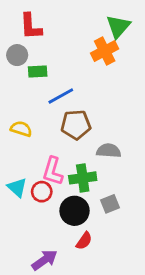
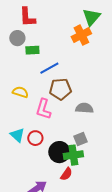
pink L-shape: (53, 171) -> (43, 109), moved
green cross: (83, 178) -> (73, 155), moved
gray square: (110, 204) -> (80, 139), moved

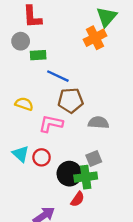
blue line: (49, 68) -> (58, 76), turned 54
pink L-shape: (43, 109) -> (51, 124), turned 85

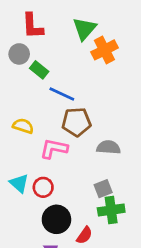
green triangle: (107, 17) -> (84, 29), moved
green rectangle: (38, 55) -> (39, 70), turned 42
black circle: (69, 174) -> (56, 219), moved
green cross: (86, 177) -> (111, 210), moved

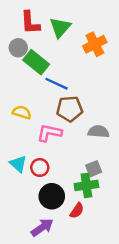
green triangle: (84, 29) -> (60, 27), moved
green rectangle: (39, 70) -> (36, 62), size x1.5
green cross: (111, 210) -> (86, 185), moved

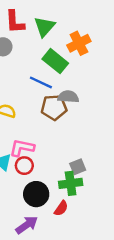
green rectangle: (36, 62) -> (55, 61), moved
gray semicircle: (98, 132) -> (68, 97), moved
pink L-shape: (49, 133) -> (22, 148), moved

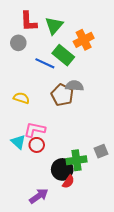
blue line: (41, 82) -> (45, 63), moved
brown pentagon: (54, 107) -> (62, 95), turned 30
gray square: (78, 167) -> (101, 151), moved
black circle: (36, 194) -> (62, 169), moved

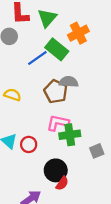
blue line: (45, 63) -> (37, 58), turned -60
pink L-shape: (35, 130) -> (58, 123), moved
green cross: (76, 160) -> (70, 135), moved

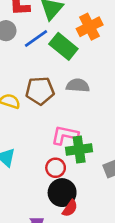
blue line: (37, 58) -> (36, 38), moved
brown pentagon: (56, 91) -> (40, 91), moved, turned -30
red circle: (29, 144) -> (56, 168), moved

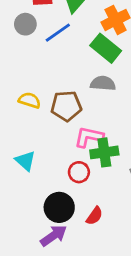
green rectangle: (63, 46) -> (106, 48), moved
brown pentagon: (40, 91) -> (66, 106), moved
black circle: (62, 193) -> (59, 207), moved

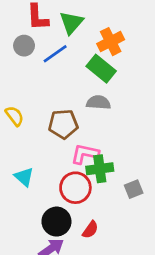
yellow semicircle: (30, 100) -> (15, 116), moved, turned 35
red circle: (79, 172) -> (75, 188), size x1.5

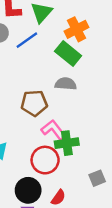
pink L-shape: (85, 154) -> (54, 130), turned 40
gray square: (134, 189) -> (97, 178), moved

